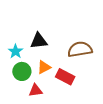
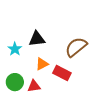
brown semicircle: (80, 49) -> (76, 47), turned -30
green circle: (22, 71) -> (15, 82), moved

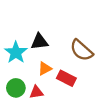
brown semicircle: (76, 47) -> (81, 50), turned -100
cyan star: (15, 49) -> (16, 52), size x1.5

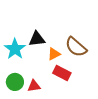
orange triangle: (45, 69) -> (54, 54), moved

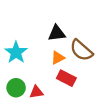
black triangle: (37, 39) -> (57, 33), moved

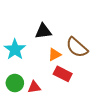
black triangle: (57, 33) -> (43, 31), moved

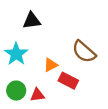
black triangle: (43, 31) -> (32, 21), moved
orange triangle: (55, 55) -> (51, 65), moved

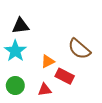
black triangle: (32, 21) -> (21, 26), moved
red triangle: (37, 95) -> (45, 90), moved

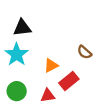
brown semicircle: (79, 49) -> (84, 52), size x0.6
red rectangle: (65, 76) -> (69, 81), turned -66

